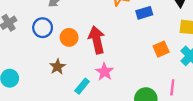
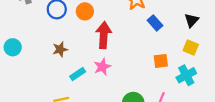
blue rectangle: (144, 13) -> (155, 23), turned 49
orange circle: (69, 37) -> (85, 11), moved

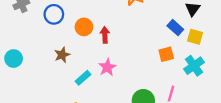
orange circle: (85, 11) -> (84, 27), moved
blue rectangle: (155, 23) -> (175, 28), moved
red arrow: (104, 35) -> (105, 35), size x0.6

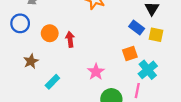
cyan cross: (194, 66) -> (148, 70), moved
pink star: (107, 67) -> (96, 72), moved

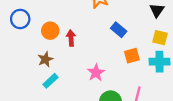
blue rectangle: (137, 28) -> (119, 30), moved
brown star: (31, 61) -> (45, 59), moved
cyan cross: (148, 70) -> (159, 62), moved, turned 36

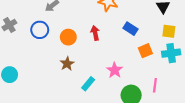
red arrow: (71, 38) -> (95, 33), moved
cyan rectangle: (51, 81) -> (88, 84), moved

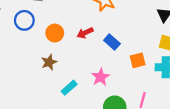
blue rectangle: (130, 29) -> (112, 42), moved
red arrow: (95, 33) -> (85, 33), turned -112

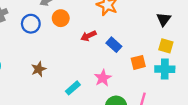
orange circle: (55, 33) -> (61, 18), moved
brown star: (49, 62) -> (39, 69), moved

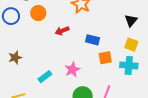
blue rectangle: (114, 45) -> (93, 40), moved, turned -32

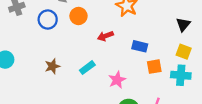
cyan rectangle: (45, 77) -> (87, 68), moved

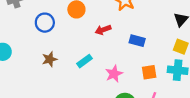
blue circle: (48, 20) -> (45, 23), moved
orange square: (154, 67) -> (149, 72), moved

